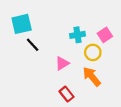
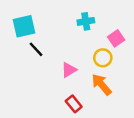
cyan cross: (77, 35) -> (86, 21), moved

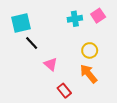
pink square: (116, 38) -> (98, 16), moved
pink triangle: (69, 70) -> (51, 64), moved, turned -48

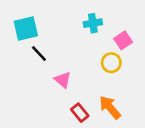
pink square: (98, 16) -> (123, 40), moved
orange arrow: (89, 74) -> (110, 107), moved

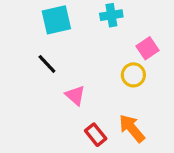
cyan cross: (93, 23) -> (111, 15), moved
cyan square: (26, 28) -> (56, 20), moved

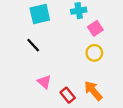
pink square: (148, 48) -> (95, 28), moved
pink triangle: (75, 95) -> (44, 82), moved

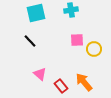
pink square: (95, 28) -> (77, 40), moved, turned 32
yellow circle: (94, 53) -> (94, 49), moved

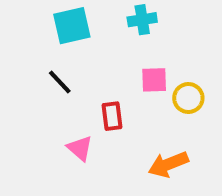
orange arrow: (84, 82) -> (168, 164), turned -72
red rectangle: (61, 86) -> (112, 116), moved, turned 32

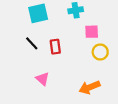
pink square: (154, 80) -> (92, 32), moved
red rectangle: (112, 116) -> (55, 47), moved

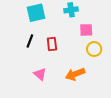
black line: (32, 43) -> (30, 41), turned 64
orange arrow: (90, 87) -> (75, 74), moved

